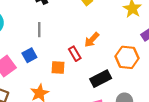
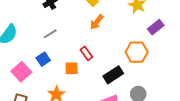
gray line: (39, 30) -> (50, 34), turned 64
orange arrow: (92, 40) -> (97, 22), moved

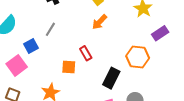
gray line: (50, 34) -> (50, 29), turned -32
blue square: (43, 59) -> (31, 46), moved
black rectangle: (113, 75) -> (111, 78), turned -36

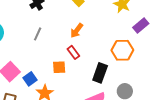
orange arrow: (99, 22) -> (77, 31), moved
blue square: (31, 46) -> (30, 79), moved

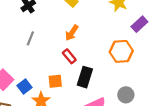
orange square: (59, 67) -> (55, 81), moved
black rectangle: (100, 73) -> (85, 77), moved

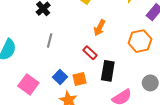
orange arrow: (72, 33) -> (99, 28), moved
blue square: (25, 87) -> (60, 77), moved

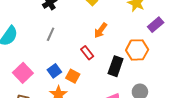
black rectangle: (108, 71) -> (116, 66), moved
orange square: (79, 79) -> (73, 76), turned 32

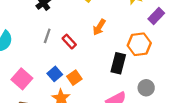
red rectangle: (87, 53) -> (69, 42), moved
orange square: (73, 76) -> (74, 78), turned 32

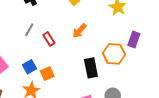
purple rectangle: (156, 16) -> (134, 39), moved, turned -35
black rectangle: (118, 63) -> (91, 68), turned -36

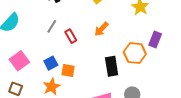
orange square: (47, 74) -> (68, 70), turned 32

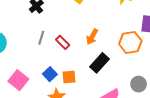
orange arrow: (101, 29) -> (92, 37), moved
black rectangle: (112, 66) -> (99, 63), moved, turned 66

